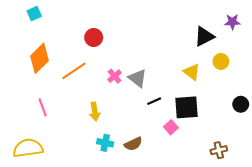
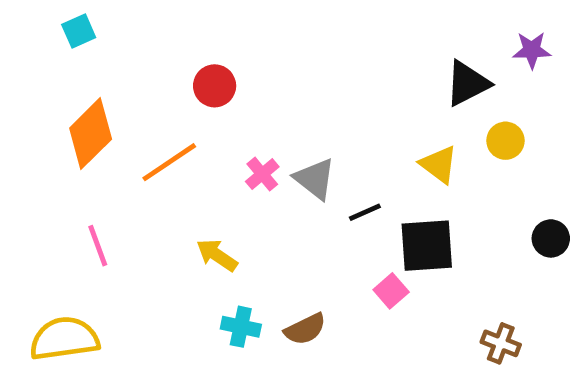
black line: (154, 101) -> (365, 212), moved
yellow arrow: (95, 112) -> (217, 255), turned 132
brown cross: (219, 150) -> (501, 343), turned 35

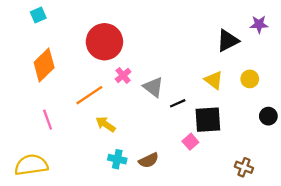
red circle: (215, 86) -> (104, 42), size x1.8
yellow circle: (505, 141) -> (250, 79), moved
orange line: (169, 162) -> (89, 95), moved
pink cross: (262, 174) -> (123, 75), moved

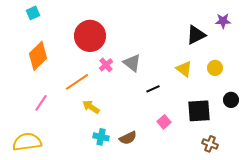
gray triangle: (153, 87) -> (132, 63), moved
pink line: (48, 120) -> (41, 103), turned 54
black square: (208, 120) -> (199, 111), moved

